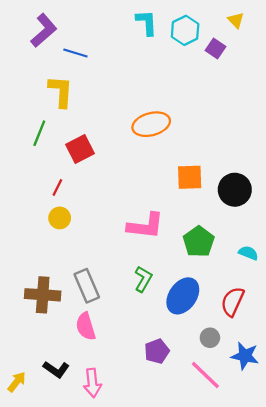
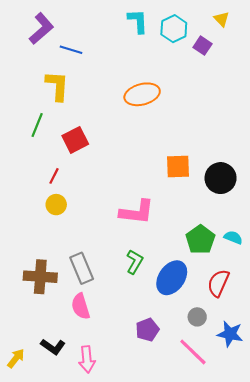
orange ellipse: (151, 124) -> (142, 94), moved
green pentagon: (199, 242) -> (200, 240), moved

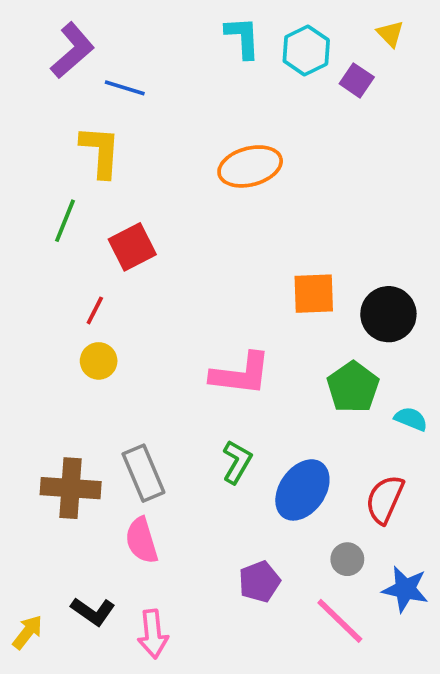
green pentagon: (200, 240) -> (353, 387), moved

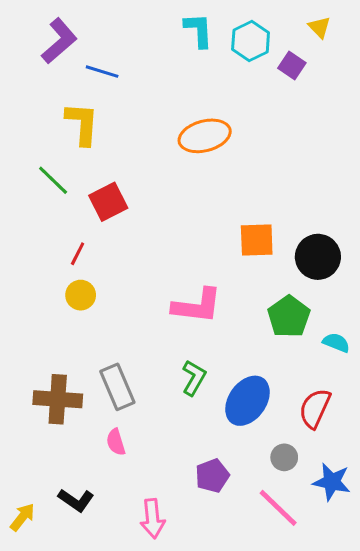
green line: (65, 221) -> (53, 180), turned -68
pink semicircle: (142, 540) -> (116, 442), size x0.7
pink arrow: (153, 634) -> (153, 519), moved

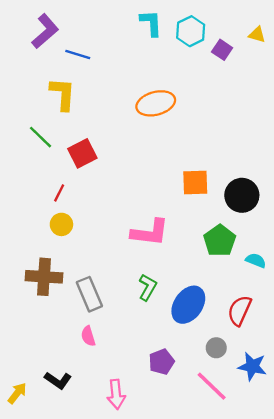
yellow triangle: (319, 27) -> (257, 35), moved, turned -30
brown cross: (58, 399) -> (44, 277), moved

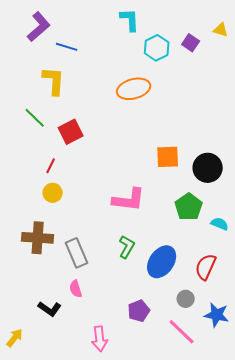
cyan hexagon: (191, 31) -> (157, 48), moved
black L-shape: (58, 380) -> (50, 309), moved

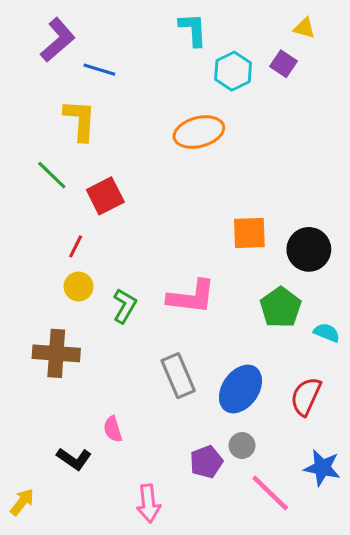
yellow triangle: (221, 30) -> (304, 28), moved
green L-shape: (127, 247) -> (125, 306), moved
gray rectangle: (77, 253) -> (178, 376), moved
gray circle: (186, 299) -> (242, 445), moved

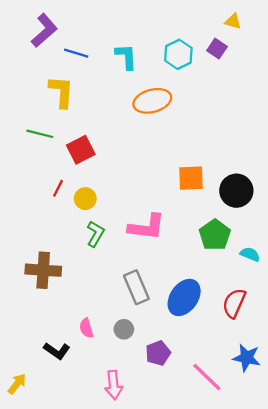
cyan L-shape: (193, 30) -> (126, 57), moved
green line: (52, 175) -> (40, 134), turned -30
yellow circle: (79, 287) -> (85, 199), moved
gray circle: (242, 445) -> (124, 329), moved

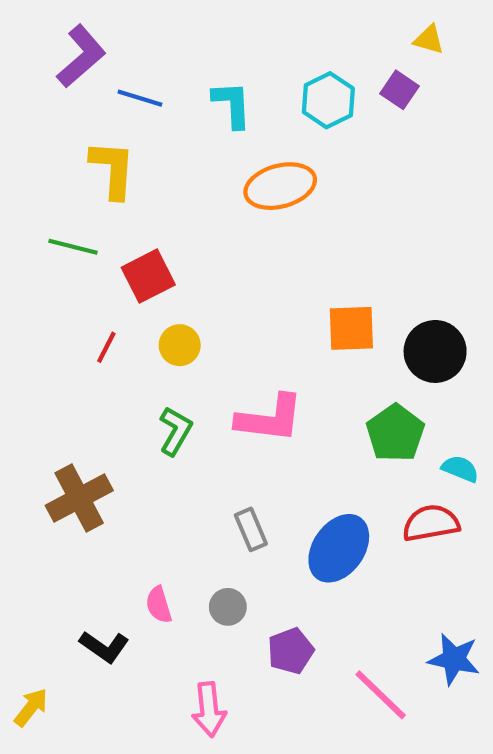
yellow circle: (85, 199) -> (180, 345), moved
brown cross: (43, 270) -> (79, 498), turned -32
gray rectangle: (136, 287) -> (251, 529), size x0.7
red semicircle: (234, 303) -> (431, 523), moved, turned 56

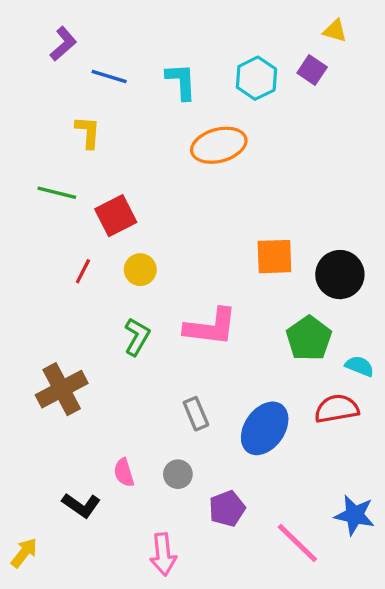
purple L-shape: (81, 56) -> (63, 44), size x0.7
yellow L-shape: (113, 169) -> (88, 132), size x0.7

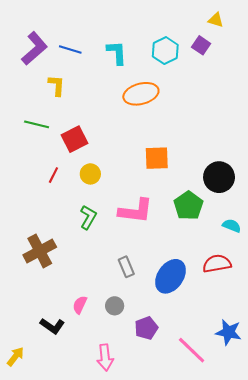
purple L-shape: (63, 44) -> (34, 48), moved, size x1.5
orange square: (274, 257) -> (157, 158), moved
green pentagon: (309, 338) -> (188, 206), moved
cyan semicircle: (360, 366) -> (232, 226), moved
pink semicircle: (124, 473) -> (80, 305), turned 42

